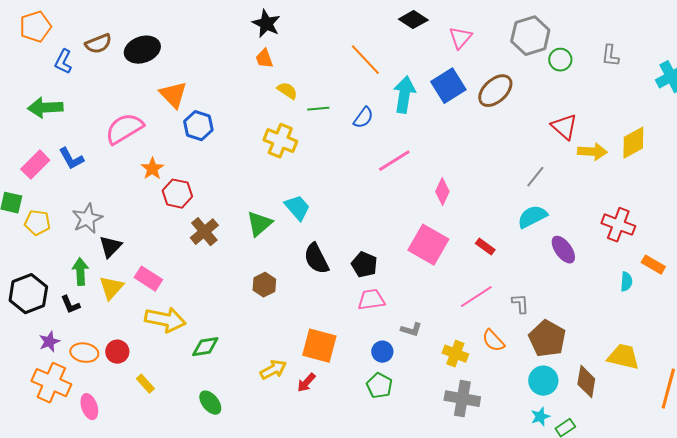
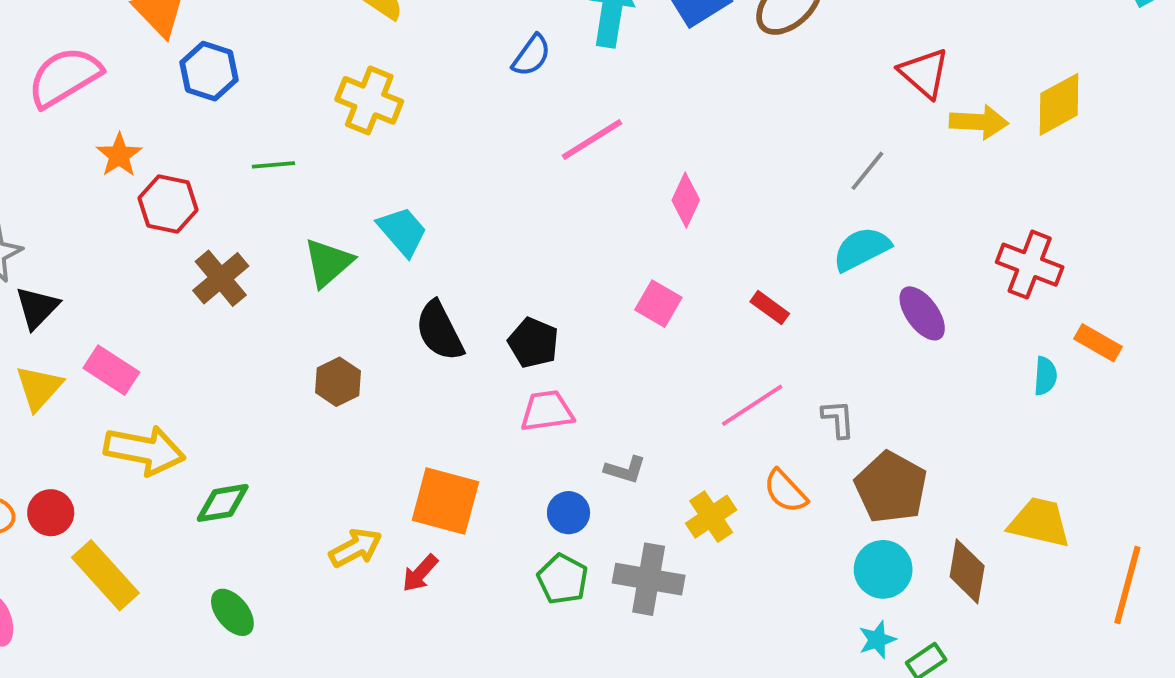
green line: (318, 109) -> (273, 165), moved
pink square: (428, 245) -> (658, 304), size x0.6
yellow cross: (455, 354) -> (711, 517), turned 35
yellow rectangle: (145, 384) -> (105, 575), size x1.8
gray cross: (462, 399) -> (649, 579), moved

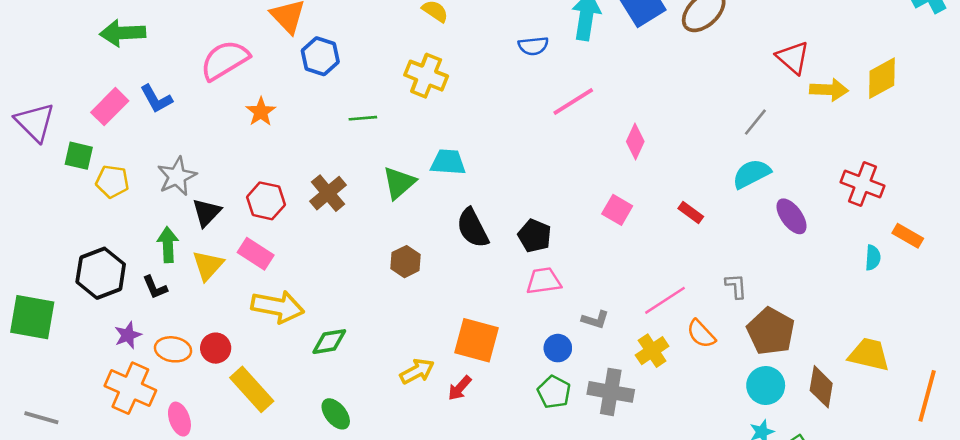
blue semicircle: (531, 55) -> (533, 46), turned 48
red hexagon: (168, 204) -> (266, 201), moved
cyan trapezoid: (402, 231) -> (448, 162), turned -45
pink line: (752, 405) -> (665, 300), moved

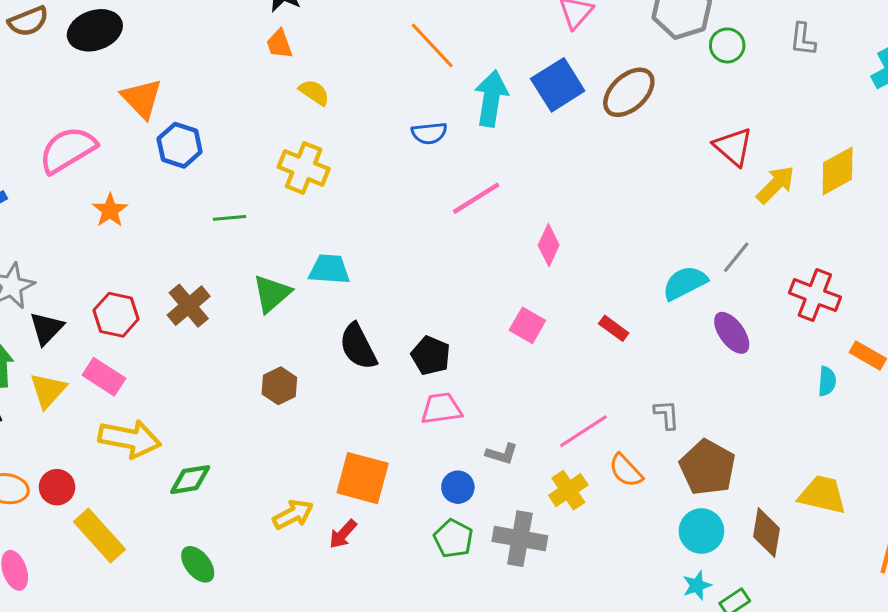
yellow arrow: (829, 90) -> (776, 185), turned -48
gray line: (755, 122) -> (736, 257), moved

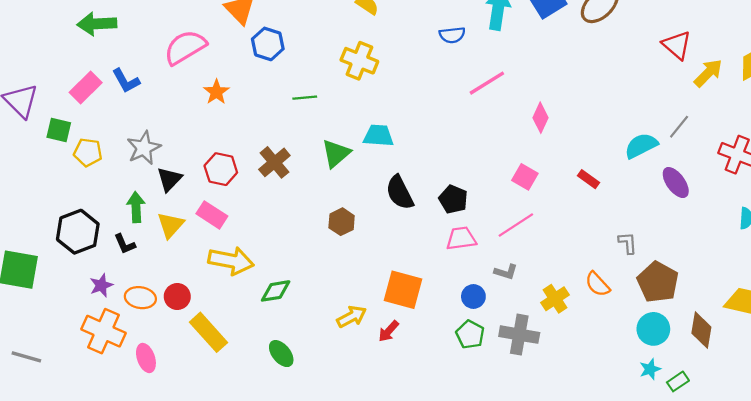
pink line: (583, 431) -> (516, 225), moved

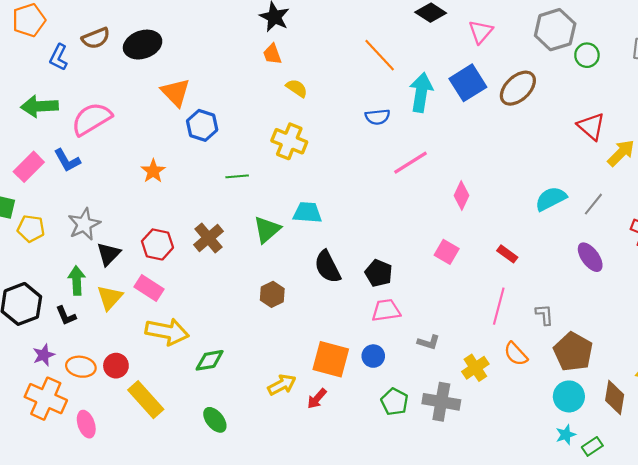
pink semicircle: (185, 47) -> (92, 119), moved
cyan semicircle: (641, 146) -> (551, 199), moved
pink line: (516, 225) -> (499, 306), moved, turned -42
blue circle: (473, 297) -> (373, 356), moved

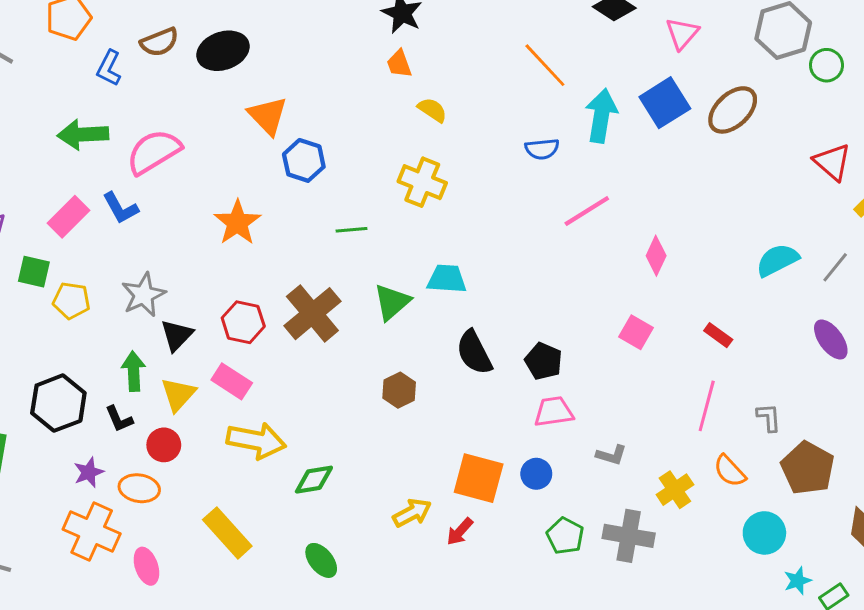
orange star: (153, 171) -> (237, 223), size x1.4
brown cross: (208, 238) -> (312, 314), size x1.4
red circle: (116, 366) -> (164, 445), moved
cyan circle: (569, 396) -> (764, 533), moved

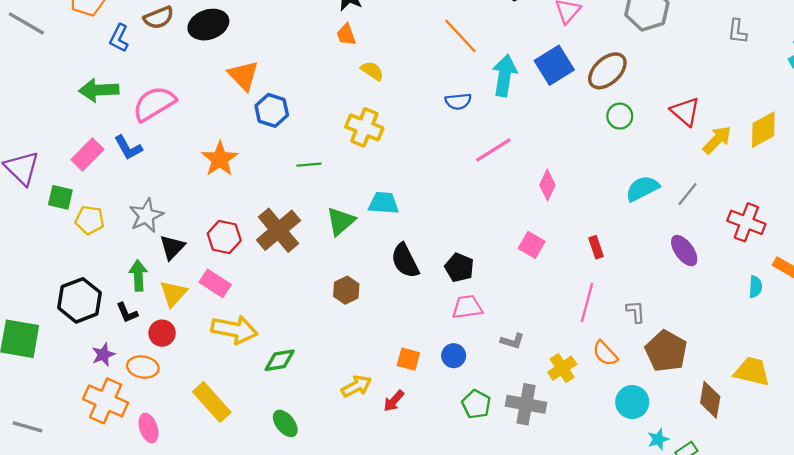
green circle: (826, 65) -> (620, 116), moved
red rectangle: (718, 335) -> (596, 247), turned 35
orange square: (479, 478) -> (408, 359), size x0.6

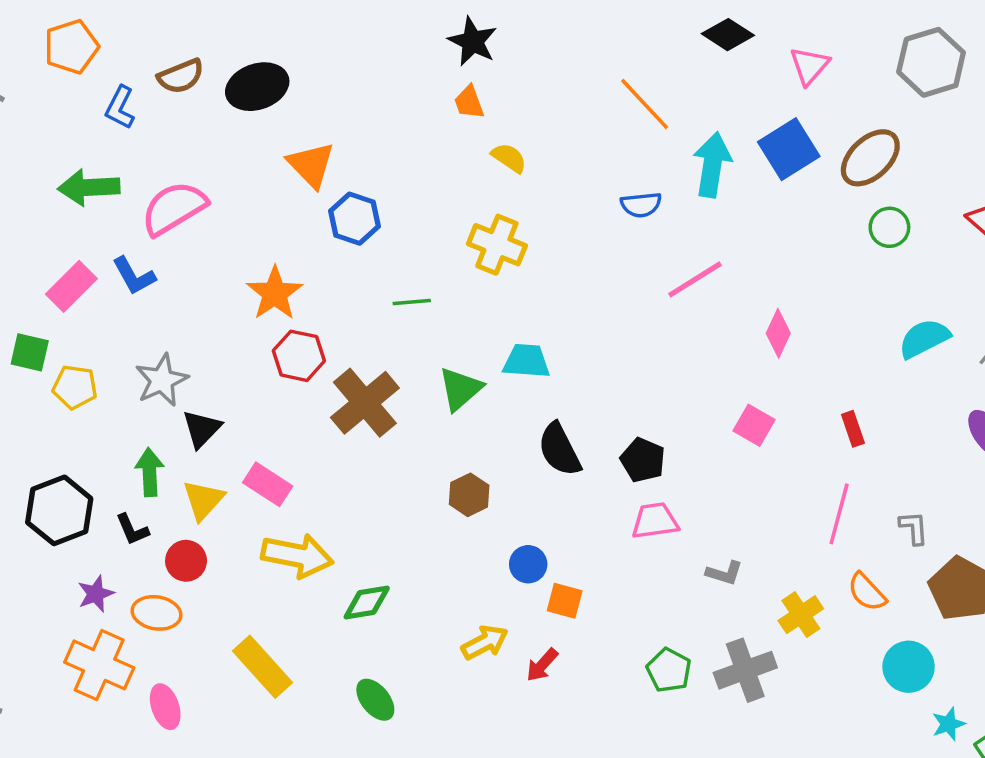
red hexagon: (224, 237) -> (299, 356), moved
blue circle: (454, 356) -> (528, 564), moved
gray cross: (526, 404) -> (745, 670), turned -30

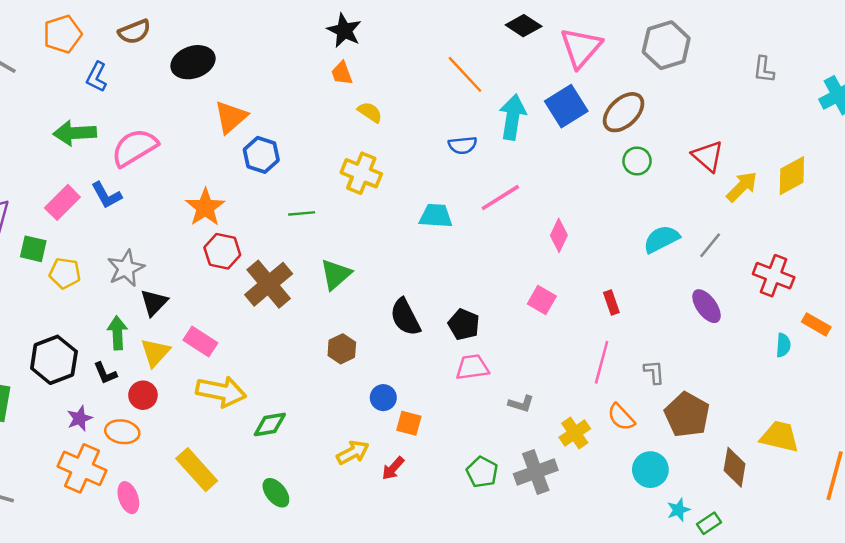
pink triangle: (810, 66) -> (581, 48), size x1.5
brown semicircle: (181, 76) -> (134, 32), moved
orange triangle: (311, 165) -> (231, 117), turned 33
cyan trapezoid: (526, 361) -> (436, 216), moved

